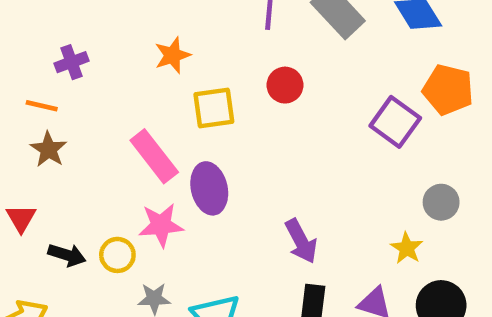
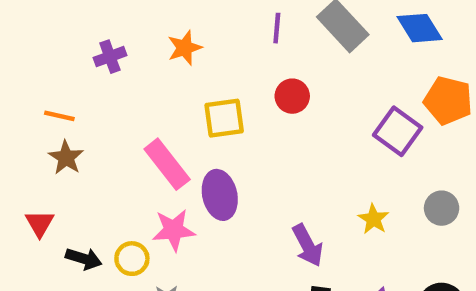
orange star: (173, 55) -> (185, 48), moved
purple cross: (72, 62) -> (110, 57), moved
yellow star: (407, 248) -> (373, 219), moved

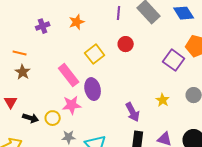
yellow square: (224, 118) -> (95, 54), turned -30

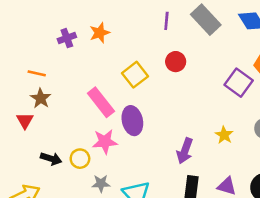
orange star: (77, 22) -> (100, 33), moved
red triangle: (11, 102) -> (25, 121), moved
purple arrow: (133, 112) -> (185, 151), turned 48

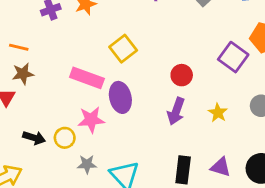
red circle: (176, 62) -> (182, 75), moved
brown star: (41, 98) -> (23, 74), turned 30
pink rectangle: (101, 102) -> (87, 78), turned -32
purple arrow: (185, 151) -> (176, 111), moved

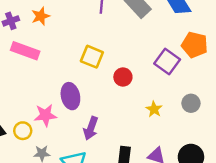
yellow square: (123, 49) -> (92, 57), moved, turned -30
pink rectangle: (87, 78) -> (25, 51), moved
purple arrow: (176, 111) -> (91, 128), moved

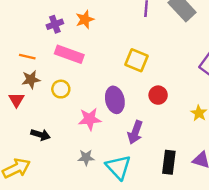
red circle: (123, 77) -> (158, 95), moved
yellow circle: (23, 131) -> (61, 89), moved

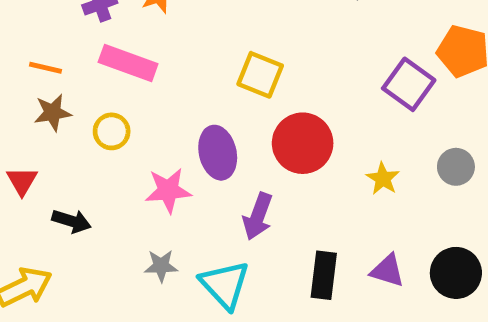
red circle: (158, 95) -> (303, 143), size x1.6
red triangle: (16, 100) -> (22, 181), moved

